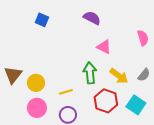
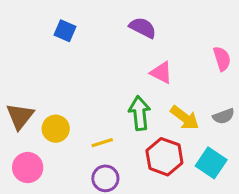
gray semicircle: (144, 75) -> (224, 116), turned 32
pink circle: (37, 108) -> (28, 168), moved

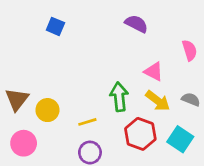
purple semicircle: (143, 28) -> (136, 24), moved
pink triangle: (161, 73) -> (154, 72), moved
gray semicircle: (224, 116) -> (191, 99), turned -138

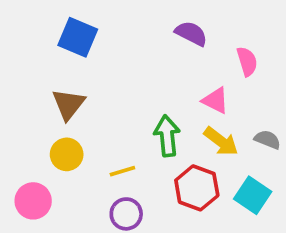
blue square: (55, 26) -> (78, 37), size x1.5
pink semicircle: (190, 50) -> (247, 61), moved
brown triangle: (17, 99) -> (68, 104), moved

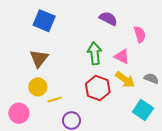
green arrow: (167, 136) -> (95, 53), moved
yellow line: (122, 171) -> (55, 100), moved
red hexagon: (197, 188) -> (98, 88), moved

